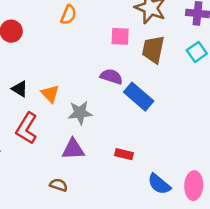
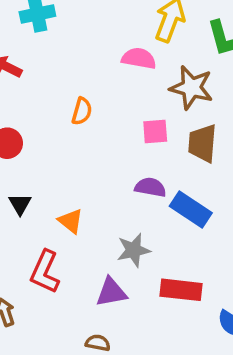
black triangle: (20, 89) -> (20, 204), moved, turned 36
gray star: (80, 113) -> (134, 250), moved
red rectangle: (124, 154) -> (181, 290), size x1.6

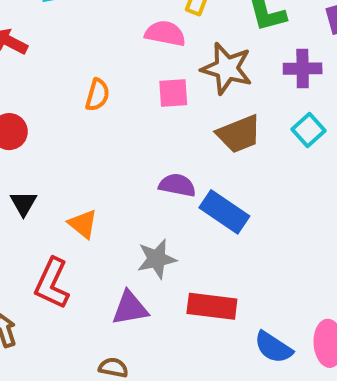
pink square: (155, 131) -> (173, 93), moved
brown trapezoid: (202, 143) -> (239, 134), turned -117

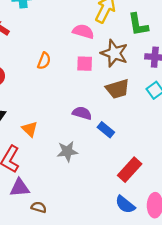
blue rectangle: (224, 212) -> (106, 130), size x0.7
red rectangle: (212, 306) -> (130, 170), moved, turned -60
purple triangle: (130, 308) -> (20, 188), moved

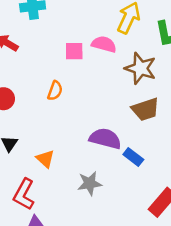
orange semicircle: (44, 61) -> (55, 91), moved
pink square: (85, 64) -> (74, 51), moved
purple semicircle: (82, 113) -> (105, 139), size x1.4

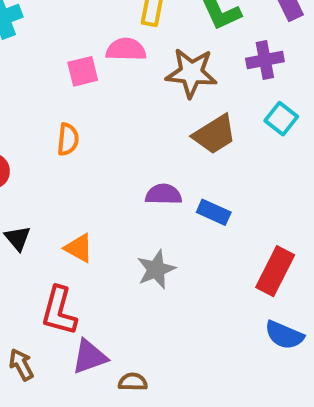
purple semicircle: (105, 139) -> (163, 194), size x0.7

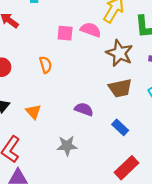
orange semicircle: (68, 139) -> (46, 65), turned -42
blue rectangle: (214, 212) -> (120, 127), moved
orange triangle: (79, 248) -> (33, 112), moved

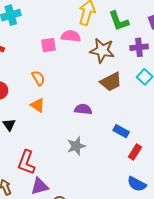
orange triangle: (33, 112) -> (38, 105), moved
blue rectangle: (120, 127) -> (121, 131), moved
red rectangle: (126, 168) -> (135, 152), size x0.7

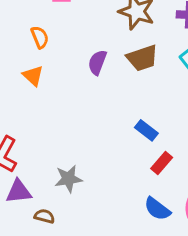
purple semicircle: (83, 109) -> (97, 62), moved, turned -84
gray star: (76, 146) -> (68, 179), moved

